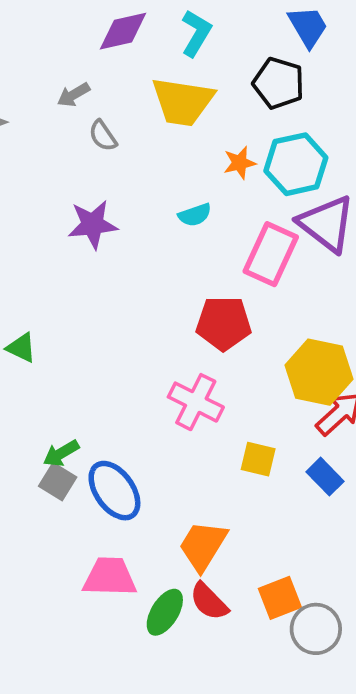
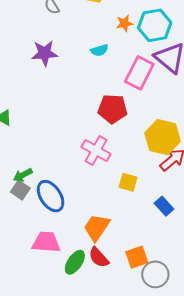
blue rectangle: (325, 477) -> (164, 206), moved

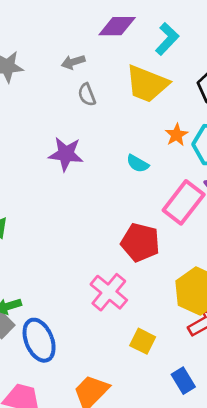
orange star: (125, 23) -> (177, 135), turned -30
cyan semicircle: (99, 50) -> (138, 164), turned 36

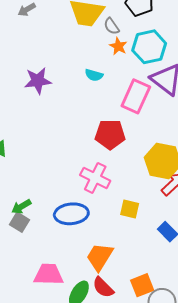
gray semicircle: (87, 95) -> (112, 26), moved
blue ellipse: (39, 340) -> (71, 214), moved, turned -60

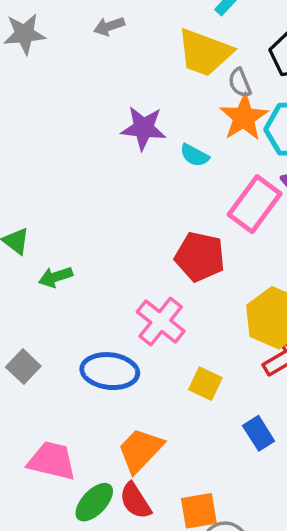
orange star: (118, 46) -> (244, 117), size x1.6
purple star: (38, 81) -> (143, 128), moved
green arrow: (21, 207) -> (56, 277), moved

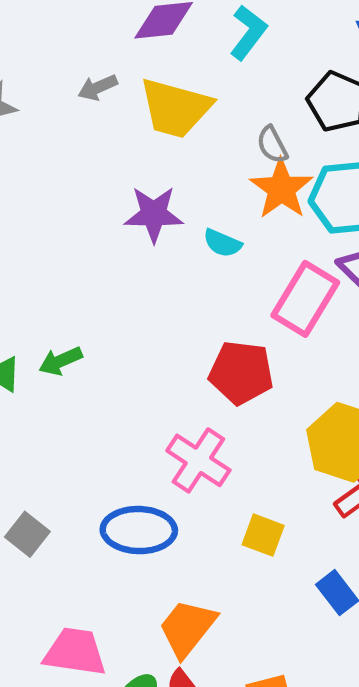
yellow trapezoid: (205, 53) -> (175, 108), moved
green arrow: (56, 277) -> (60, 361), moved

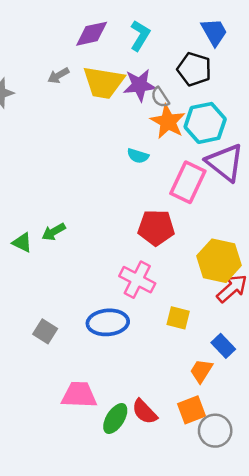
purple star: (154, 214) -> (140, 85), moved
orange trapezoid: (187, 628) -> (201, 371), moved, size x0.7

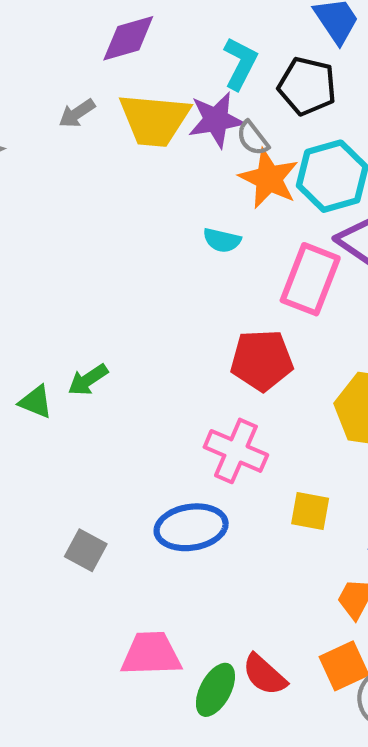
cyan L-shape: (140, 36) -> (240, 63), moved

